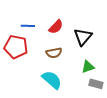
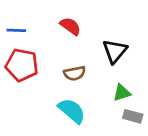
blue line: (28, 26) -> (16, 30), moved
red semicircle: (56, 27) -> (70, 26), moved, turned -98

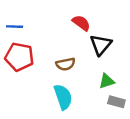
red semicircle: (70, 26) -> (81, 23), moved
cyan semicircle: (72, 111) -> (63, 97), turned 30

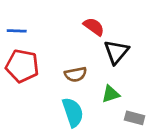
green triangle: (107, 81) -> (111, 94), moved

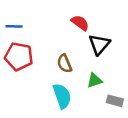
brown semicircle: (76, 74) -> (64, 64), turned 78

